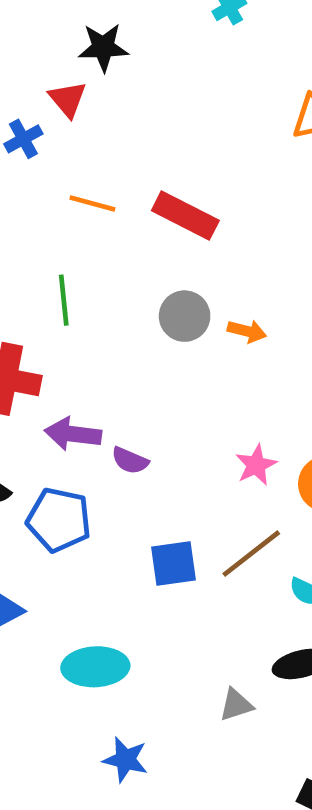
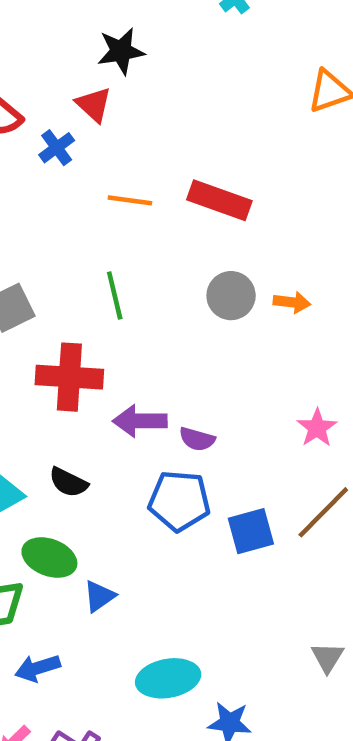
blue pentagon: (59, 520) -> (179, 501), moved
cyan ellipse: (95, 667) -> (168, 678), moved
gray triangle: (236, 705) -> (328, 657), turned -33

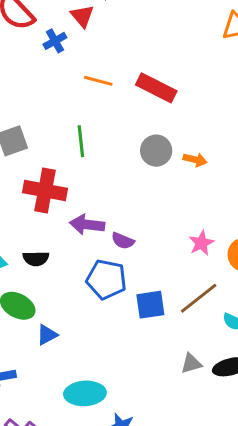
black semicircle: (68, 482) -> (36, 259), turned -35
gray triangle: (328, 657) -> (191, 363), moved, turned 35

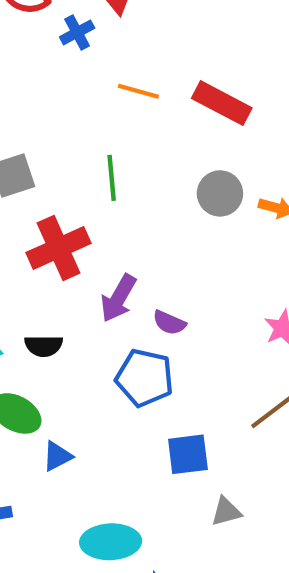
red cross: (45, 190) -> (59, 248), turned -36
purple arrow: (87, 225) -> (118, 298), turned -68
blue square: (150, 305) -> (188, 454), moved
gray triangle: (191, 363) -> (226, 512), moved

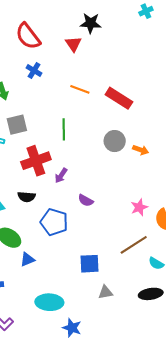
blue cross: (77, 32) -> (34, 70), moved, turned -35
purple arrow: (118, 298) -> (61, 176), moved, size x0.7
black semicircle: (44, 346) -> (27, 197), moved
blue pentagon: (145, 378) -> (54, 222), moved

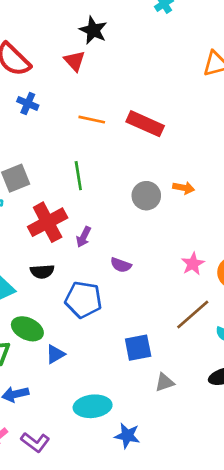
black star: (91, 23) -> (93, 30), turned 30
gray circle: (115, 141) -> (146, 196), moved

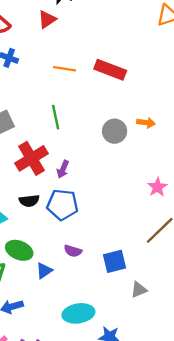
red triangle: (75, 61) -> (47, 19), turned 42
purple semicircle: (121, 265) -> (73, 251), moved
blue pentagon: (83, 300) -> (62, 205), moved

